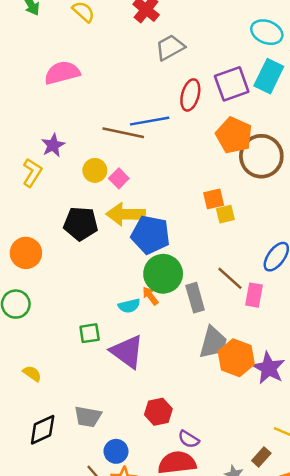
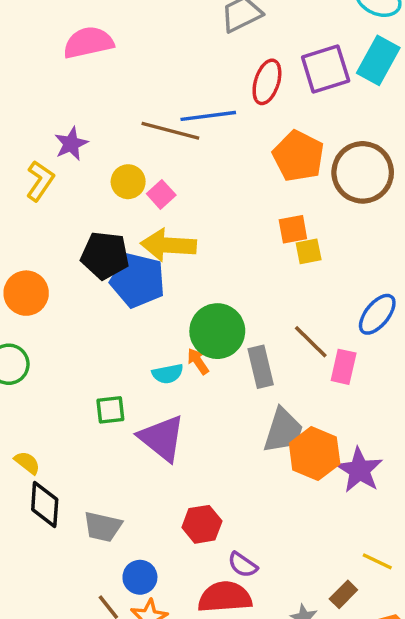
orange pentagon: (234, 135) -> (298, 156), moved
blue pentagon: (150, 235) -> (138, 280), moved
black diamond: (43, 430) -> (45, 505), moved, turned -64

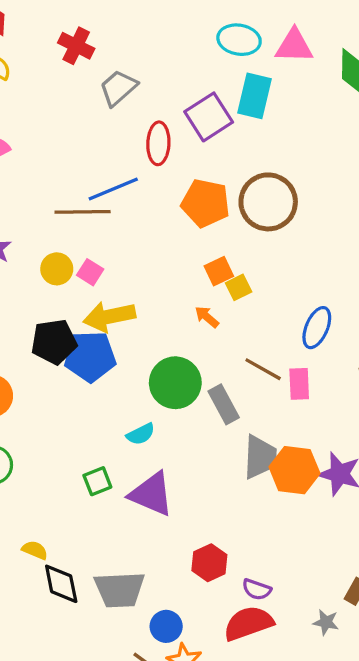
orange arrow: (198, 361) -> (207, 317), moved
gray trapezoid: (103, 527) -> (120, 590), size x1.4

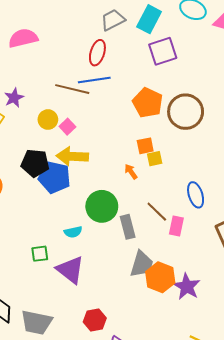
cyan rectangle: (254, 96) -> (149, 19), moved
red ellipse: (158, 143) -> (97, 53), moved
blue ellipse: (317, 328) -> (196, 195), turned -55

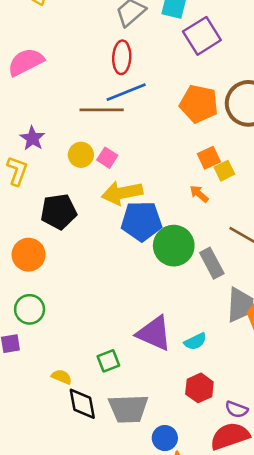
black pentagon: (35, 163) -> (59, 212), moved
blue pentagon: (55, 177) -> (142, 221), moved
cyan semicircle: (73, 232) -> (195, 341), moved
green square: (40, 254) -> (108, 361), moved

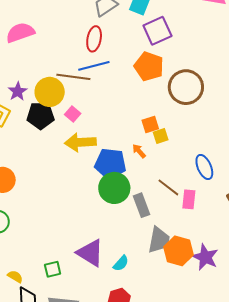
orange pentagon: (199, 104) -> (149, 66), moved
yellow circle: (81, 155) -> (50, 92), moved, size x1.5
black pentagon: (59, 212) -> (41, 116), moved
blue pentagon: (142, 221) -> (110, 164), moved
cyan semicircle: (195, 341) -> (121, 263), turned -30

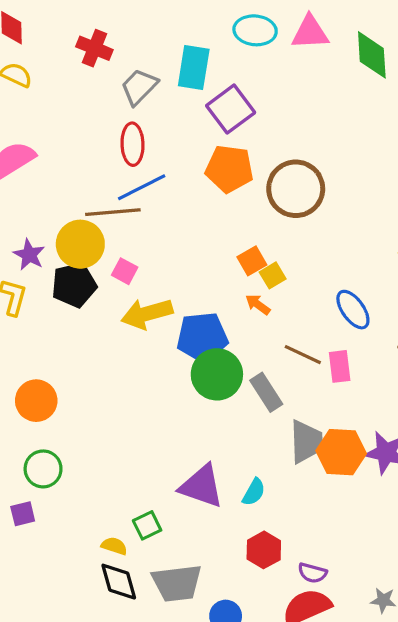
orange arrow: (139, 151) -> (258, 304), moved
yellow semicircle: (15, 277) -> (114, 546), moved

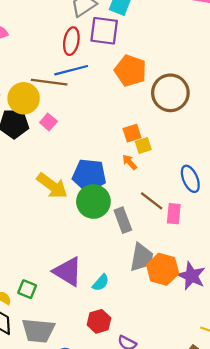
purple square: (231, 109) -> (104, 31), moved, turned 32
yellow arrow: (147, 314) -> (52, 186), moved, turned -140
green square: (147, 525) -> (27, 289), turned 36

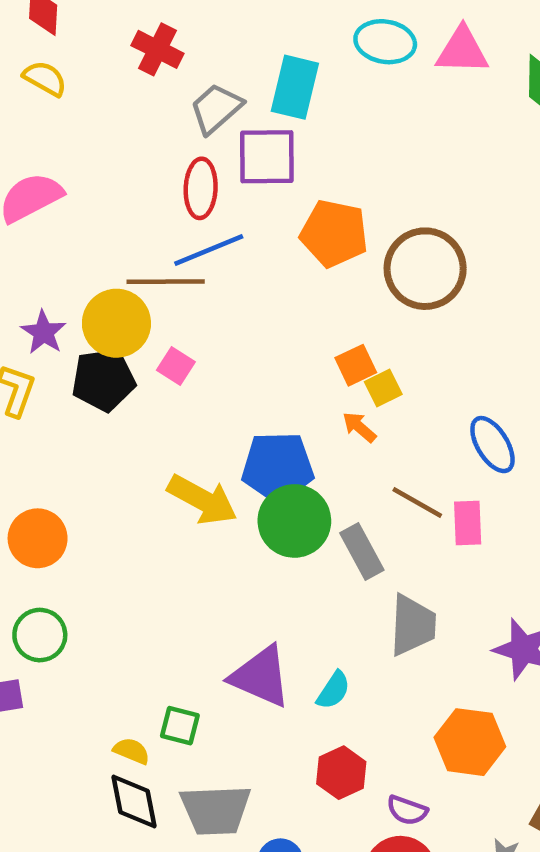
orange hexagon: (163, 269) -> (470, 742), moved

